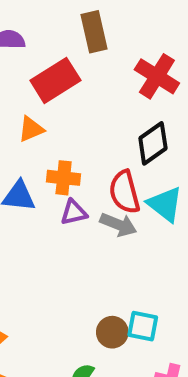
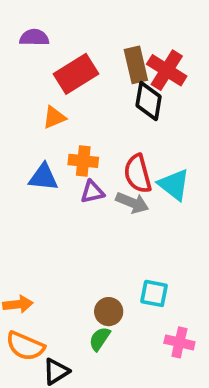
brown rectangle: (94, 32) -> (136, 65), moved
black diamond: (153, 143) -> (149, 101), moved, turned -45
brown circle: (112, 332) -> (109, 312), moved

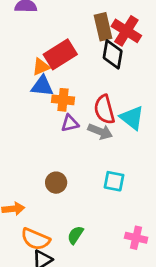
red rectangle: (76, 74) -> (60, 54), moved
blue triangle: (43, 177) -> (42, 86), moved
cyan square: (154, 293) -> (114, 181), moved
brown circle: (109, 312) -> (56, 183), moved
orange semicircle: (25, 346) -> (35, 239), moved

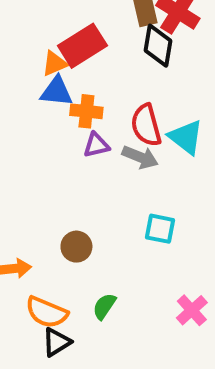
brown circle: (56, 183) -> (76, 247), moved
pink cross: (136, 238) -> (192, 310), turned 35

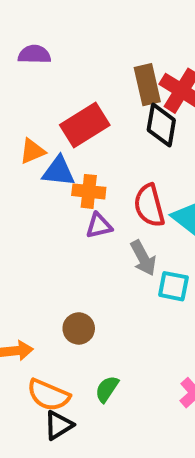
orange triangle: (55, 64) -> (32, 151), moved
gray arrow: (140, 157) -> (143, 258), moved, turned 40
cyan square: (160, 229) -> (173, 286), moved

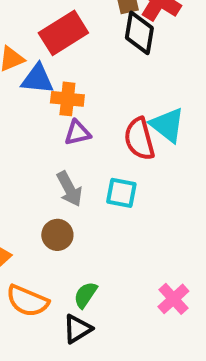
red semicircle: (149, 206) -> (139, 139), moved
gray arrow: (143, 258) -> (69, 189), moved
cyan square: (173, 286) -> (121, 193), moved
black triangle: (59, 425) -> (77, 329), moved

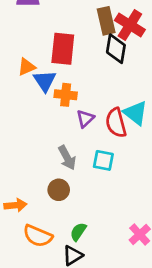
red rectangle: (63, 33) -> (63, 49), turned -52
blue triangle: (37, 79) -> (45, 81), turned 50
purple triangle: (77, 133) -> (85, 119), moved, turned -30

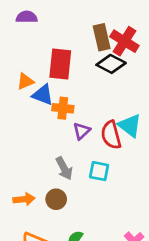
black diamond: (116, 49) -> (111, 64), turned -72
blue triangle: (45, 81) -> (43, 95), turned -35
orange arrow: (15, 205) -> (24, 199), moved

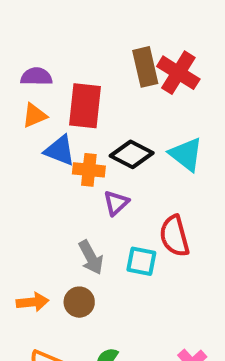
purple semicircle: (27, 17) -> (36, 77), moved
black diamond: (111, 64) -> (132, 154), moved
orange triangle: (25, 81) -> (34, 115), moved
cyan triangle: (130, 126) -> (186, 154), moved
red semicircle: (111, 135) -> (174, 236), moved

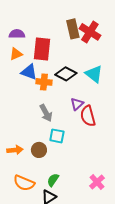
purple triangle: (116, 203) -> (77, 104), moved
gray arrow: (91, 257) -> (46, 113), moved
cyan square: (141, 261) -> (57, 136), moved

